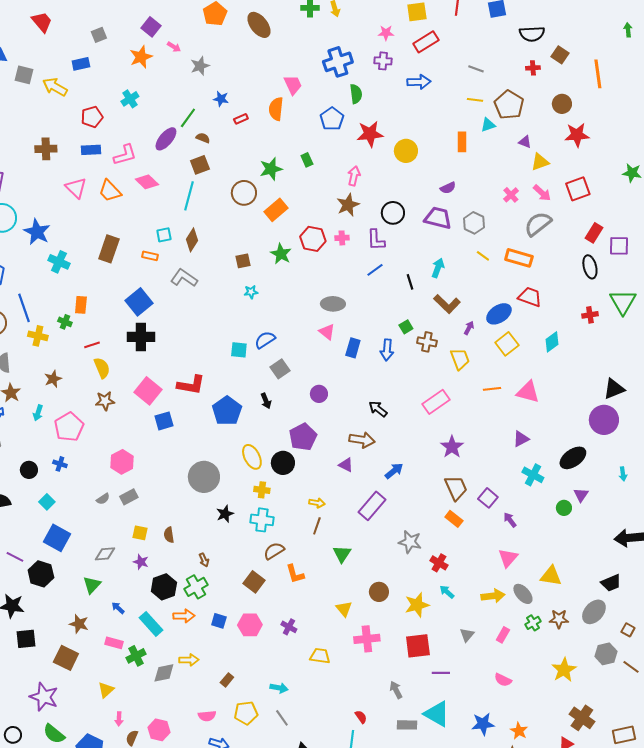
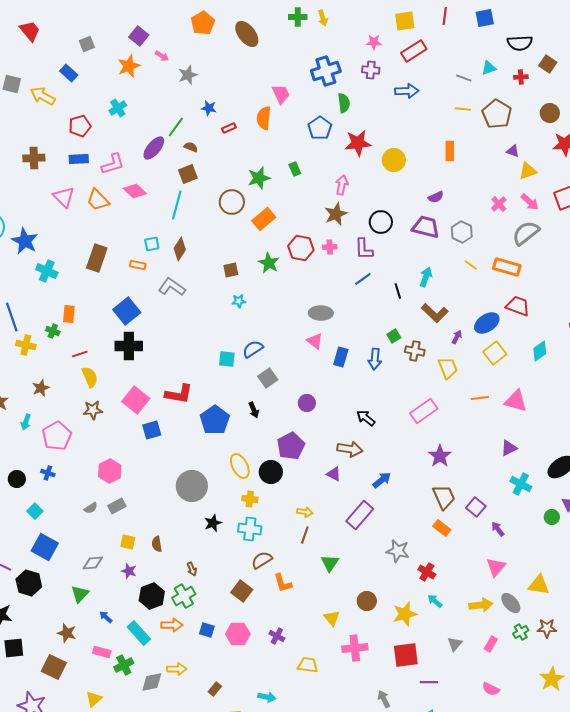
blue rectangle: (81, 64) -> (69, 73), turned 54
cyan triangle: (488, 125) -> (489, 68), moved

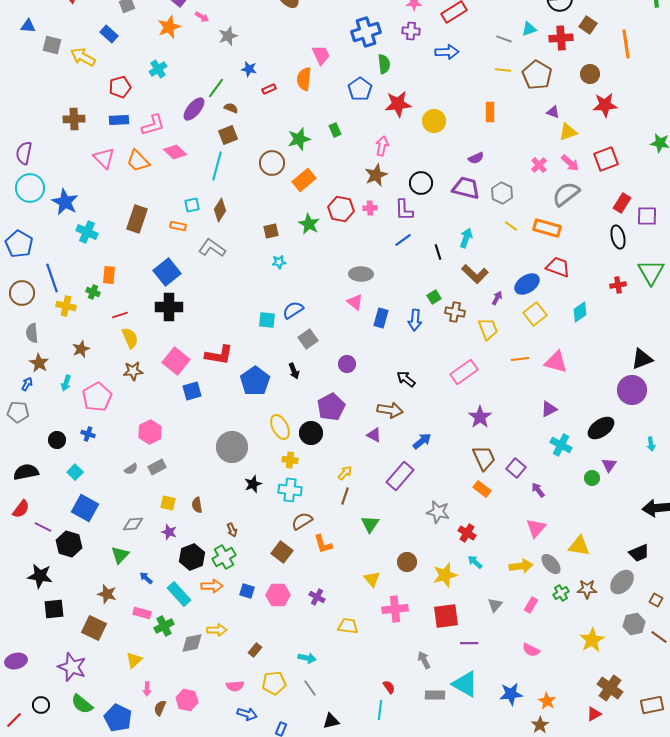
red cross: (521, 77) -> (561, 38), size x1.6
yellow arrow: (305, 512) -> (345, 473), turned -56

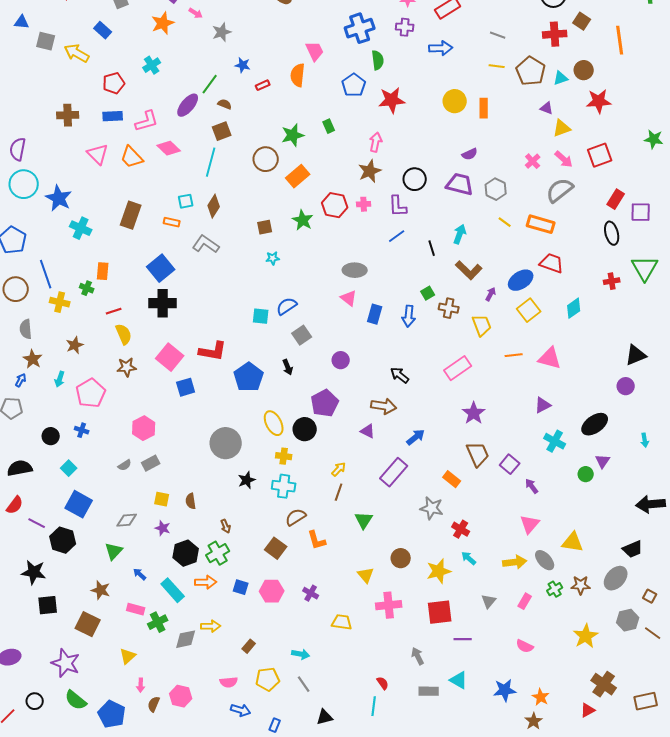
cyan triangle: (529, 29) -> (561, 78), moved
yellow circle: (434, 121) -> (455, 101), moved
purple circle: (632, 390) -> (626, 386), size x0.6
orange rectangle: (482, 489) -> (452, 479), moved
cyan triangle: (465, 684) -> (459, 680), size x0.7

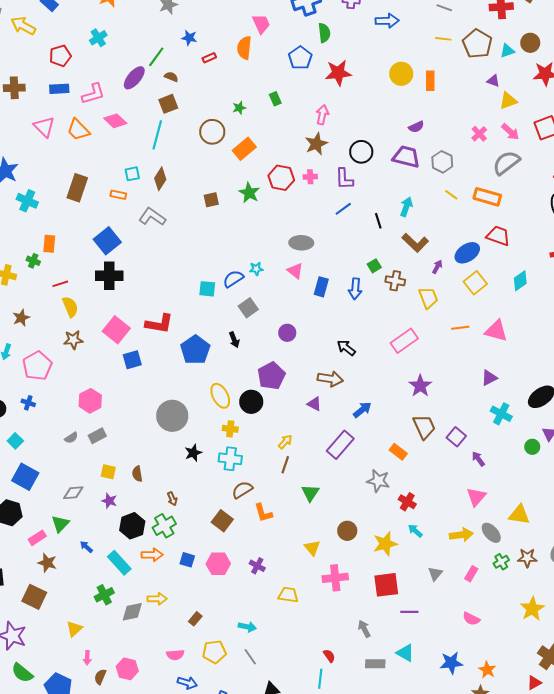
green star: (293, 135) -> (239, 108), size x0.6
cyan star: (273, 258) -> (256, 269), moved
pink rectangle: (136, 609) -> (37, 538), moved, turned -48

